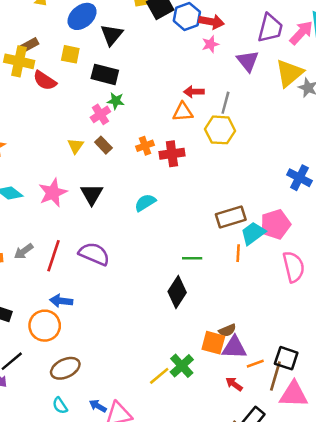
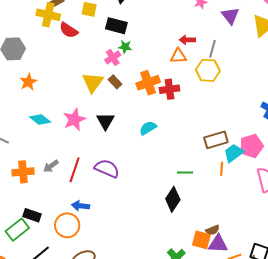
yellow triangle: (76, 146) -> (93, 82), size x1.6
orange cross: (145, 146) -> (148, 83), size x1.6

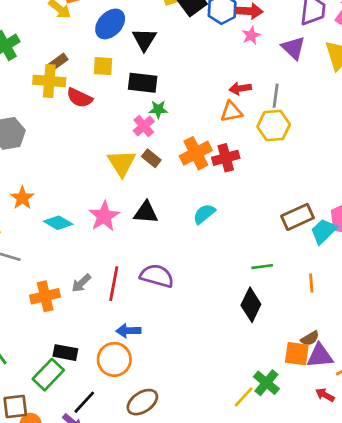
orange star: (28, 82) -> (22, 198), moved
black triangle: (105, 121) -> (146, 213), turned -48
orange line: (222, 169) -> (311, 283), moved

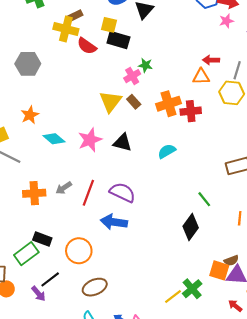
black rectangle: (143, 83) -> (118, 40), moved
green line: (262, 267) -> (204, 199), turned 49
blue arrow: (128, 331) -> (114, 222), moved, size x1.4

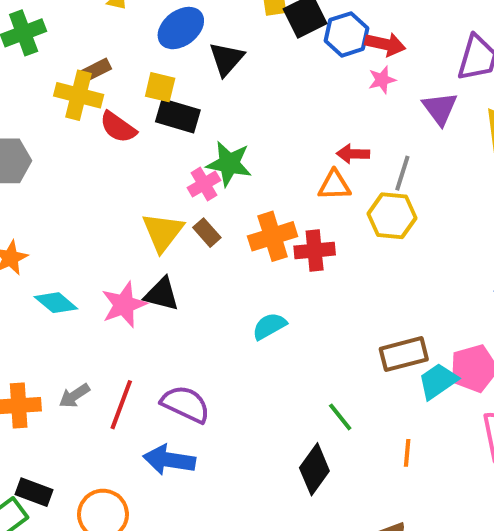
green star: (145, 65) -> (229, 164), size x1.6
black triangle: (122, 143) -> (162, 294), moved

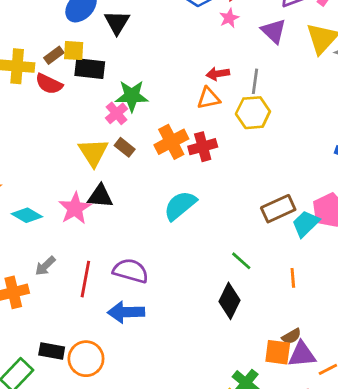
brown rectangle: (96, 70) -> (54, 55), moved
cyan semicircle: (269, 326) -> (180, 206), size x1.4
gray arrow: (74, 396) -> (45, 266), moved
black rectangle: (34, 492) -> (52, 351), moved

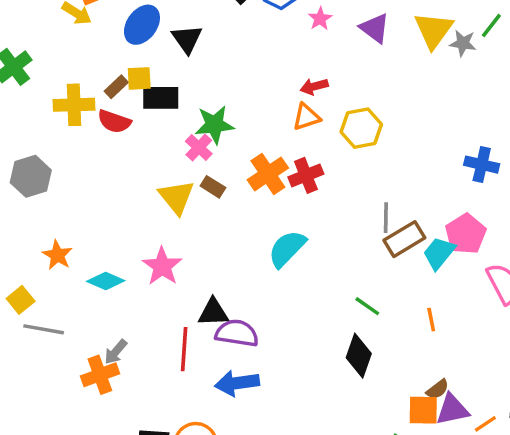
gray line: (255, 81) -> (386, 218), moved
black triangle: (100, 196) -> (213, 312), moved
gray arrow: (45, 266) -> (116, 352), moved

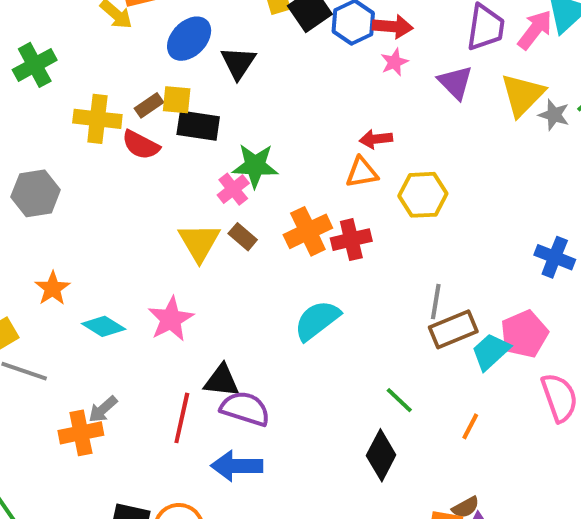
orange line: (431, 320) -> (470, 426), turned 30

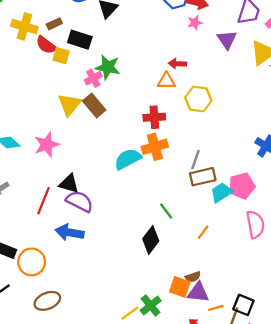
yellow square: (177, 100) -> (61, 56), moved
orange cross: (308, 231) -> (155, 147), moved
brown rectangle: (243, 237) -> (94, 106), size x1.5

